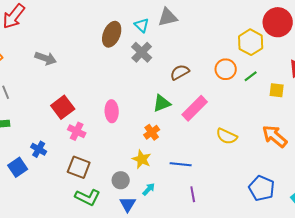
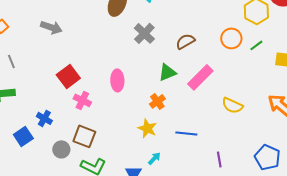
gray cross: (142, 52) -> (144, 33), moved
gray circle: (121, 180) -> (61, 149), moved
purple line: (193, 194) -> (219, 159), moved

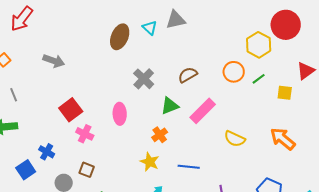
gray cross: (144, 33) -> (144, 79), moved
brown square: (84, 136) -> (87, 170), size x0.7

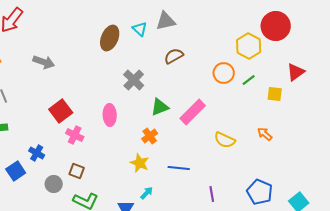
brown semicircle: (188, 75) -> (174, 56), moved
orange arrow: (283, 139) -> (265, 134), moved, size x0.6

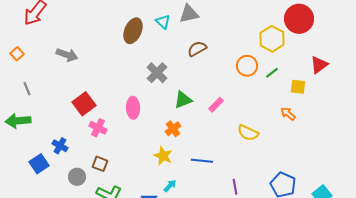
pink rectangle: (193, 112) -> (216, 105), size x0.6
orange arrow: (265, 134) -> (288, 114), moved

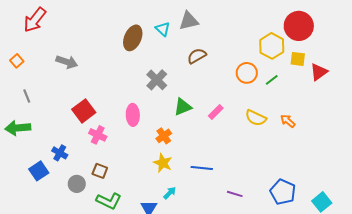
yellow square: (298, 87) -> (298, 59), moved
orange cross: (173, 129) -> (164, 136), moved
yellow semicircle: (248, 133) -> (256, 118), moved
purple line: (235, 187) -> (235, 194), turned -63

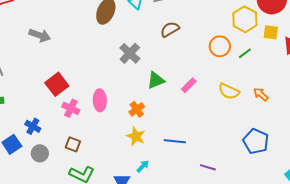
pink ellipse: (133, 115) -> (100, 100), moved
gray circle: (77, 184) -> (40, 153), moved
blue pentagon: (283, 192) -> (256, 141), moved

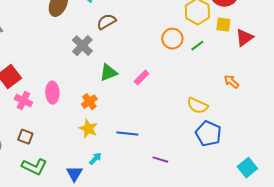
brown semicircle: (170, 29) -> (106, 22), moved
yellow semicircle: (229, 91) -> (197, 106), moved
orange arrow: (261, 94) -> (231, 82), moved

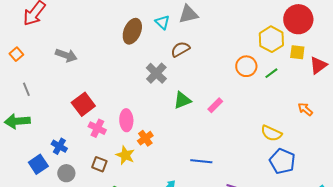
orange cross: (89, 102) -> (145, 138), moved
yellow star: (88, 129) -> (125, 155), moved

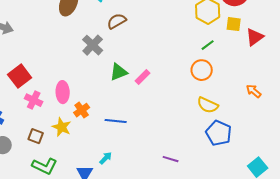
orange circle: (246, 66) -> (202, 70), moved
pink rectangle: (215, 105) -> (143, 77), moved
orange arrow: (305, 109) -> (254, 91), moved
blue line: (201, 161) -> (116, 121), moved

